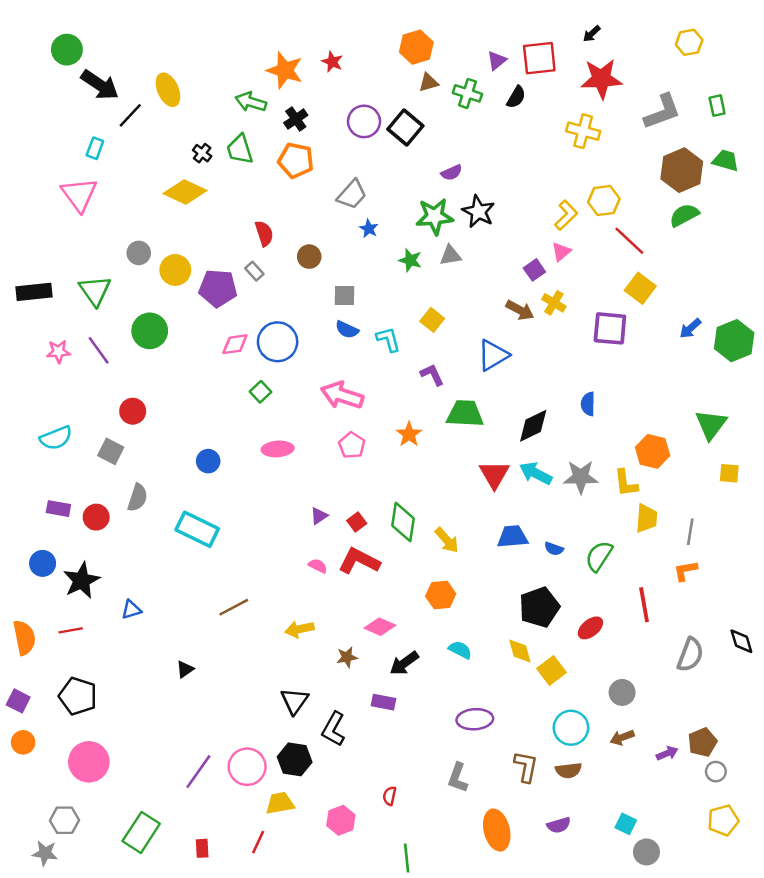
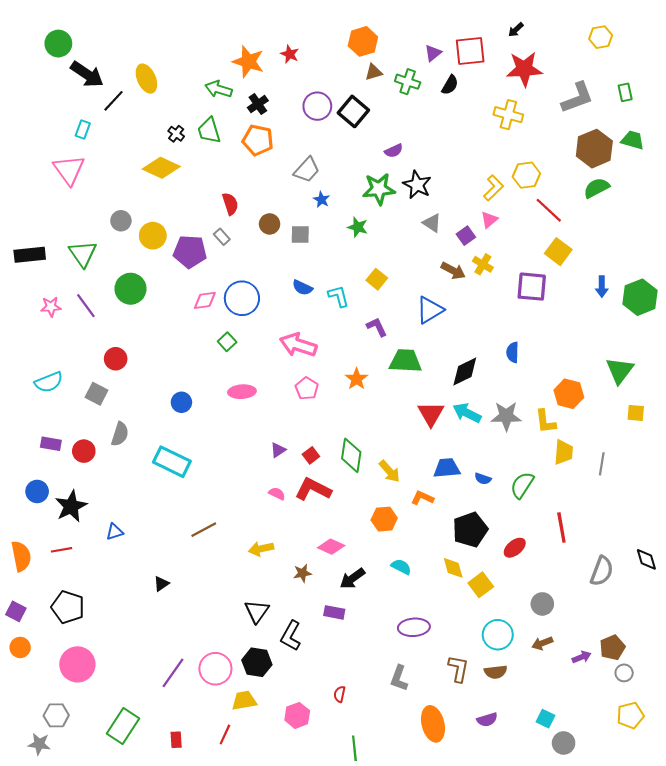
gray triangle: (450, 255) -> (432, 223), moved, turned 42
gray square: (345, 296) -> (300, 235), moved
blue arrow: (690, 328) -> (602, 287), turned -48
orange L-shape: (685, 571) -> (422, 498), moved, turned 35

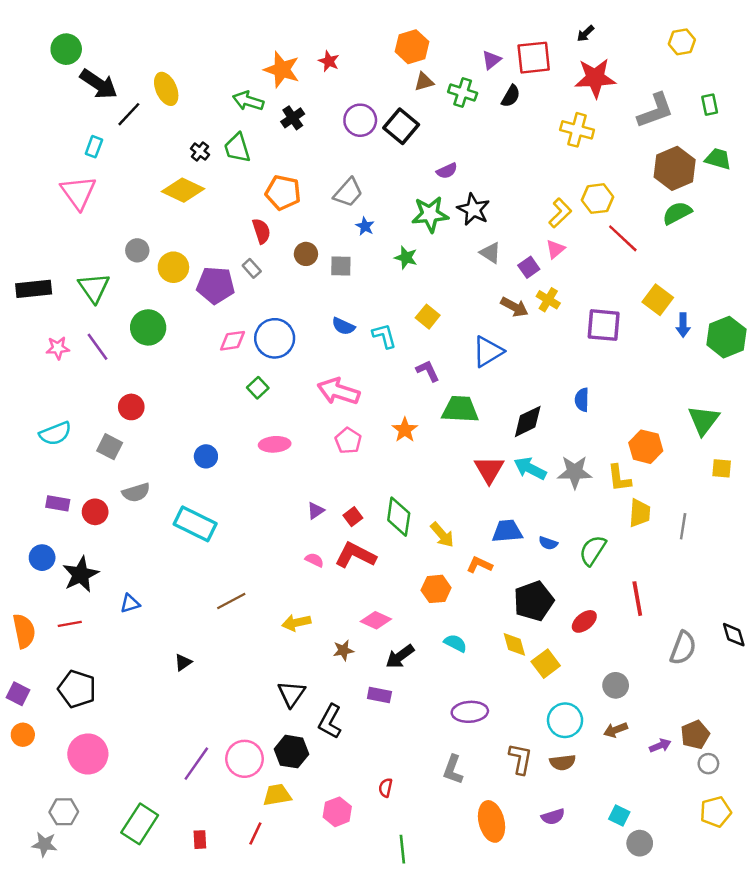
orange pentagon: (258, 140) -> (283, 193), moved
yellow square: (558, 252) -> (658, 300), moved
gray semicircle: (120, 434) -> (136, 493), turned 55

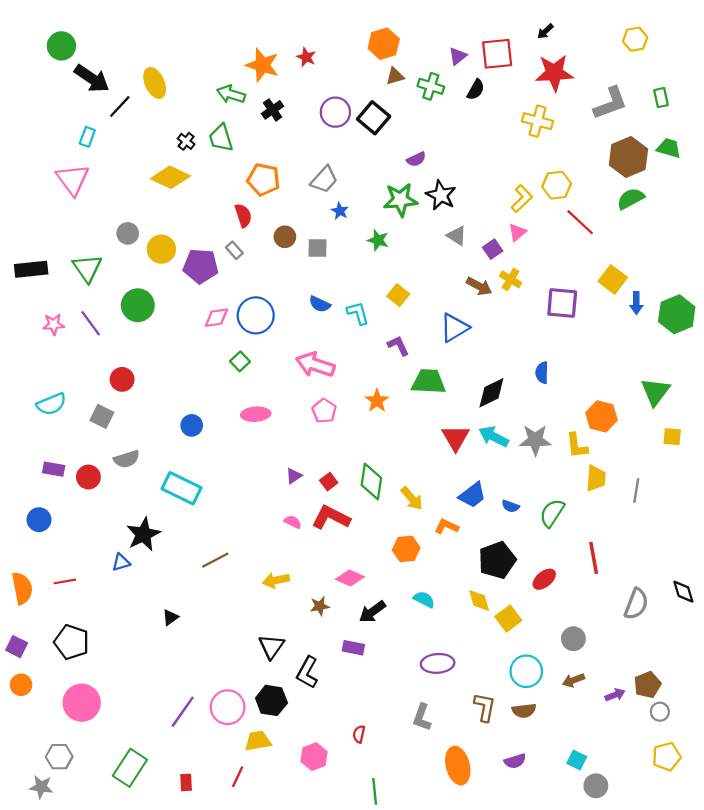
blue trapezoid: (507, 531) -> (472, 495), turned 148
black star: (81, 574) -> (143, 534), moved

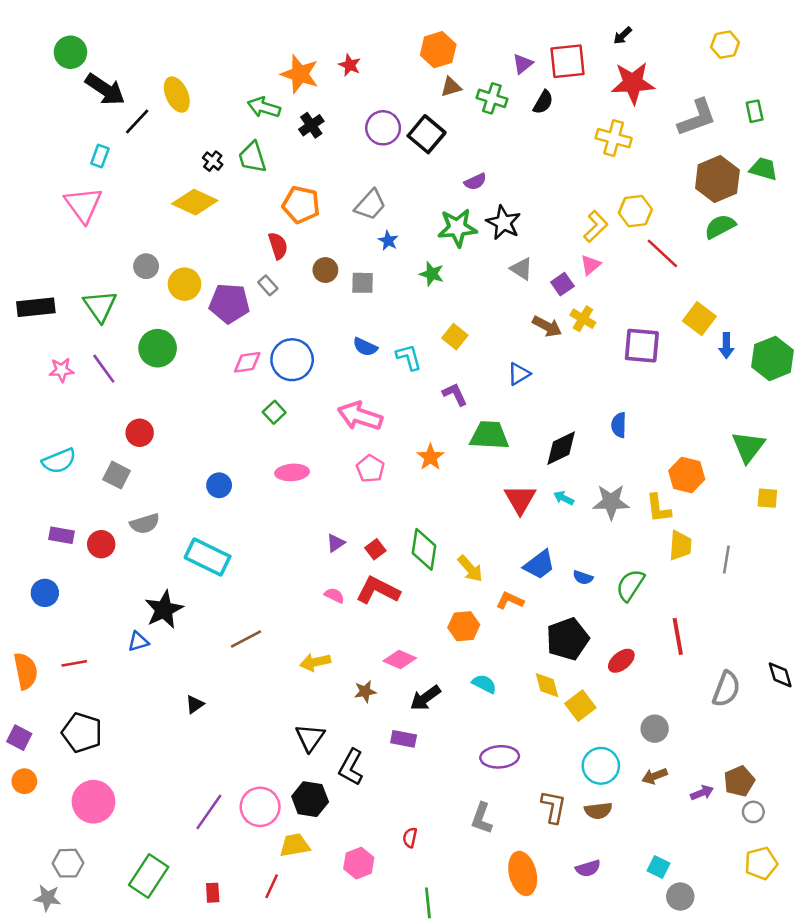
blue triangle: (454, 328) -> (519, 374), size x0.7
cyan arrow: (494, 437) -> (564, 498), size x0.6

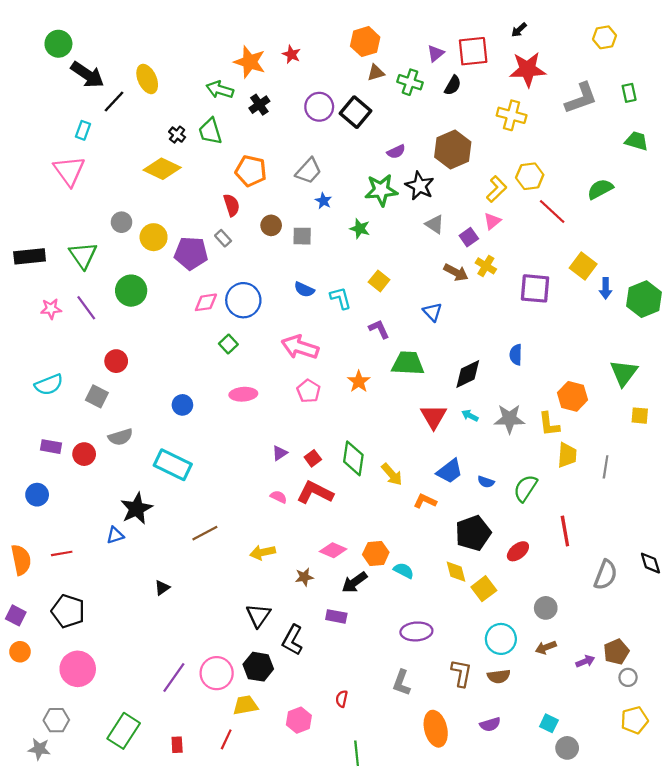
brown hexagon: (717, 179) -> (453, 150), moved
blue triangle: (519, 374) -> (432, 312), turned -42
orange hexagon: (464, 626) -> (376, 553), moved

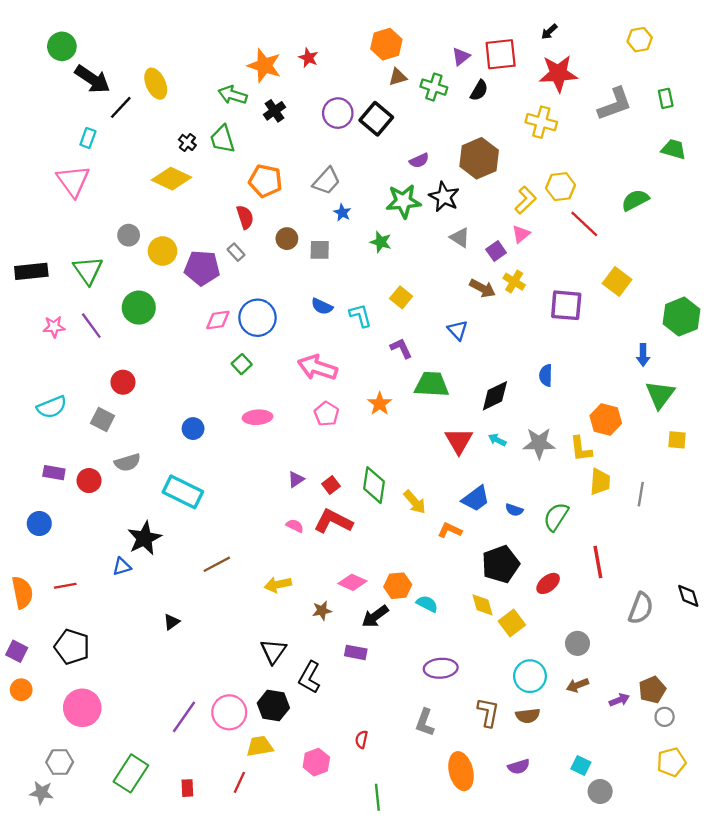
blue arrow: (606, 288) -> (643, 355), moved

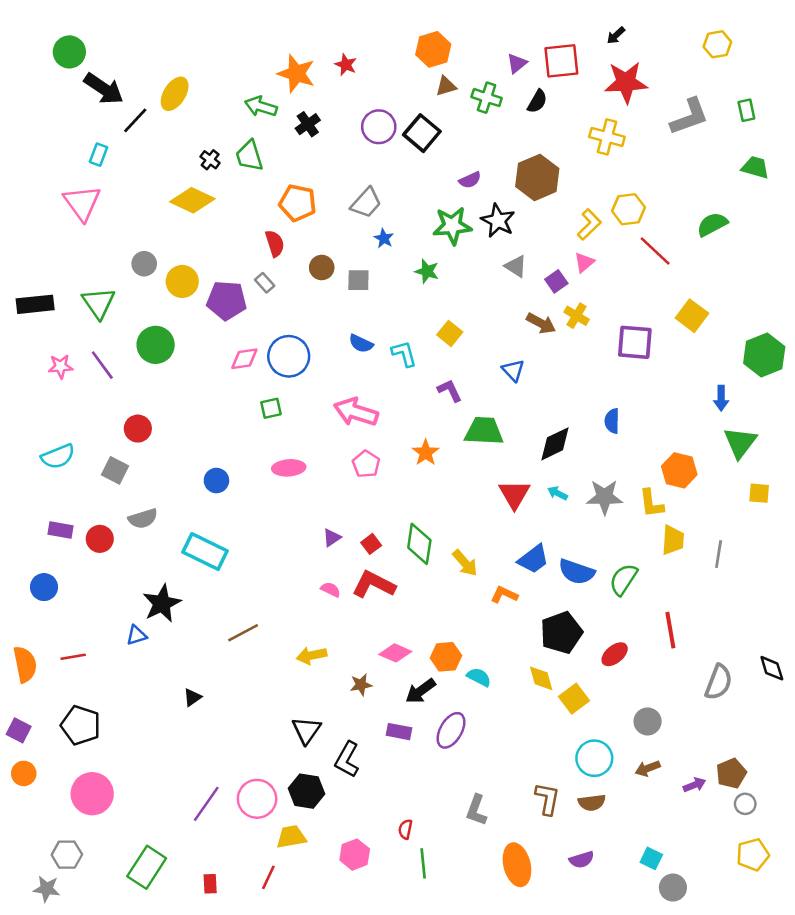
yellow ellipse: (156, 84) -> (175, 94), turned 56
green square: (242, 364) -> (271, 408), turned 30
blue semicircle: (514, 510) -> (577, 572), size x1.8
purple ellipse: (441, 668) -> (451, 730), moved, turned -56
green line: (377, 797) -> (423, 863), moved

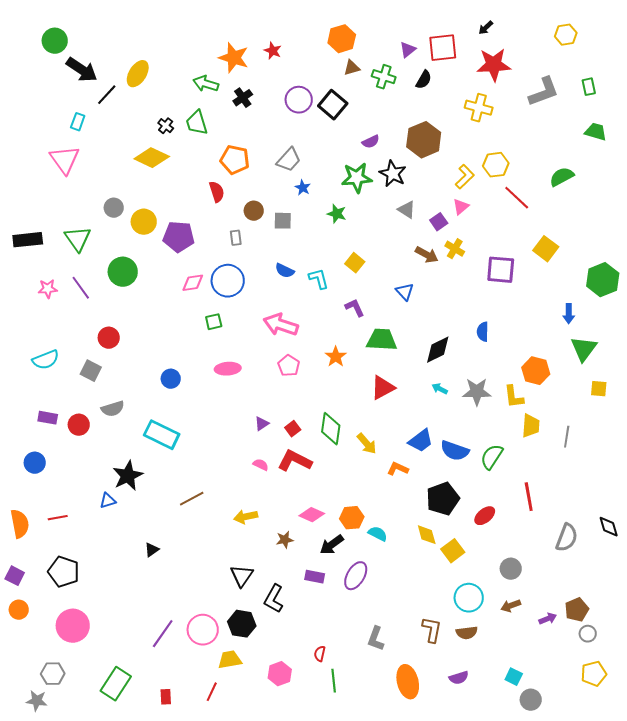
gray rectangle: (265, 283) -> (236, 238), moved, turned 35
red triangle: (514, 494) -> (383, 388), moved, turned 32

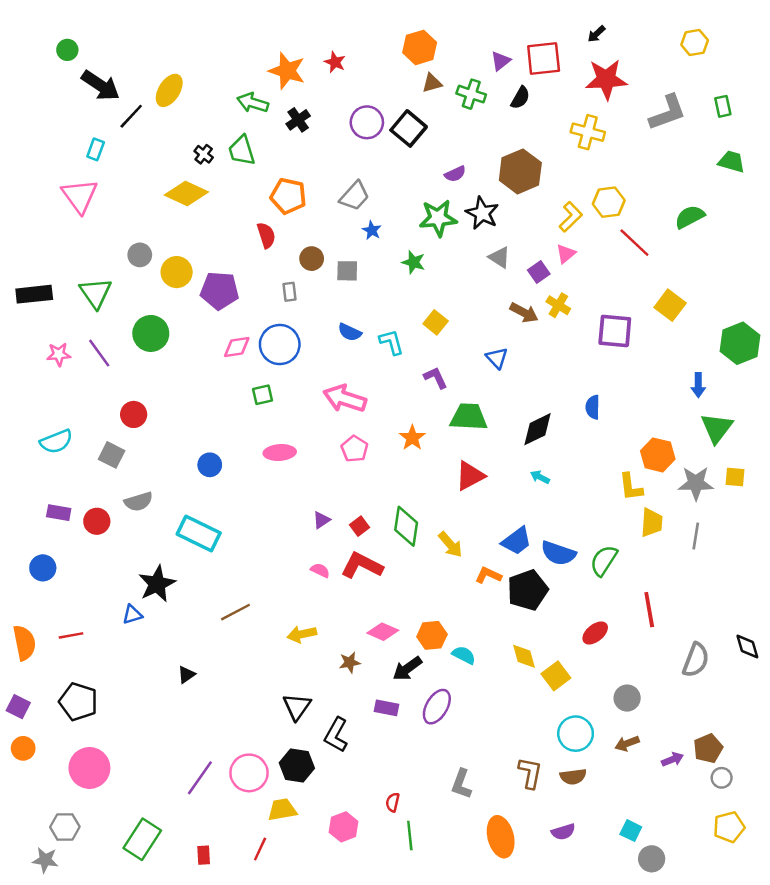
green circle: (55, 41) -> (67, 50), size x0.7
gray star: (477, 392) -> (696, 483), moved
black pentagon: (443, 499) -> (528, 590), moved

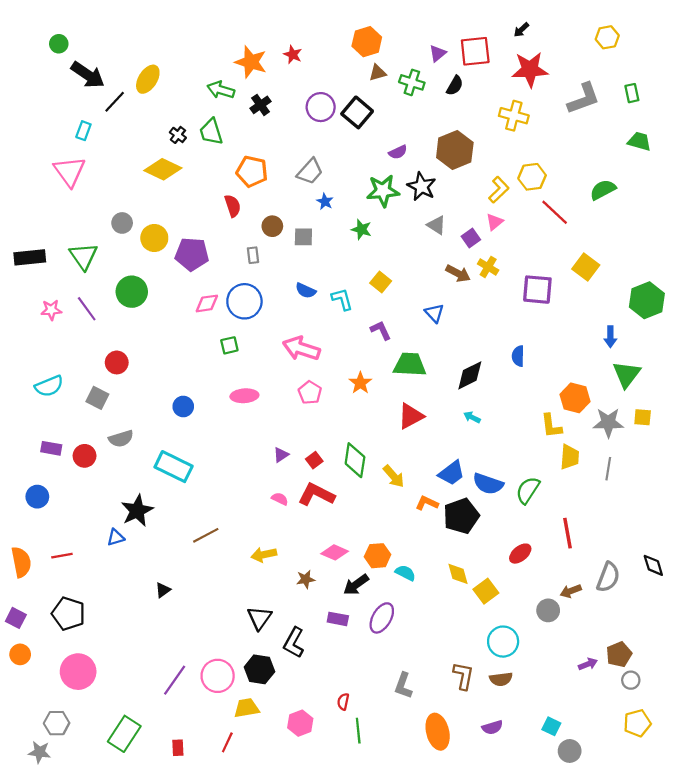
brown arrow: (627, 743) -> (571, 591), moved

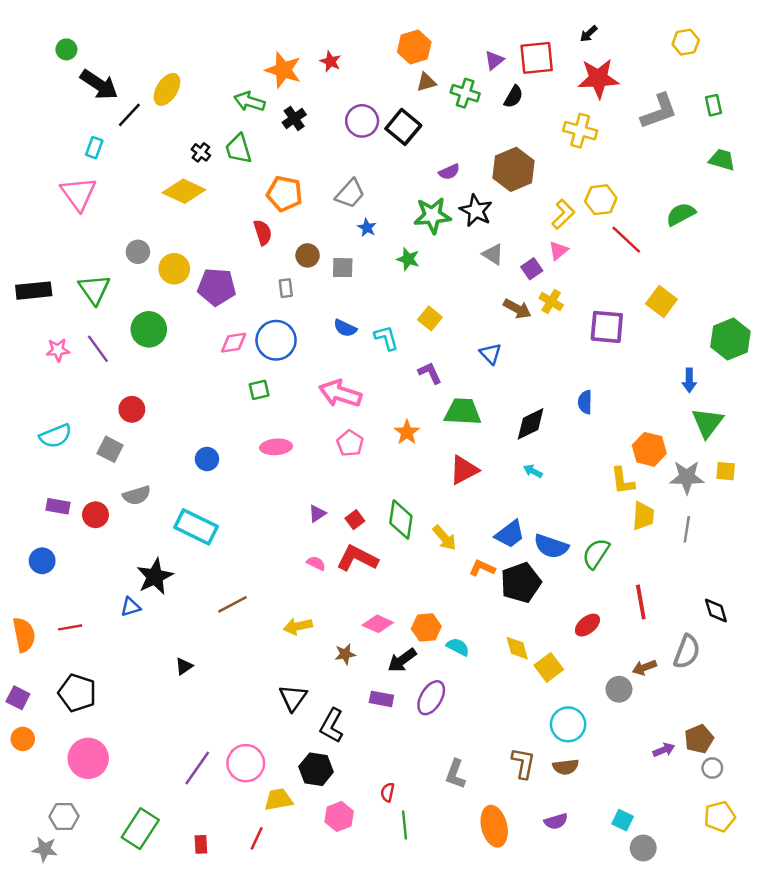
black diamond: (653, 565) -> (716, 610), moved
black hexagon: (259, 669) -> (316, 769), moved

